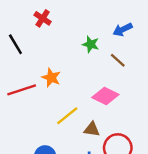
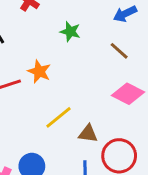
green star: (91, 44) -> (70, 32), moved
pink diamond: (105, 96) -> (128, 94), moved

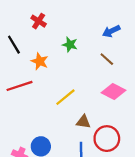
orange star: (39, 71) -> (40, 61), moved
yellow line: (58, 117) -> (65, 97), moved

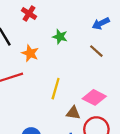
pink diamond: (114, 92) -> (94, 97), moved
yellow line: (65, 97) -> (56, 89), turned -35

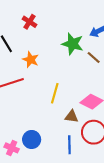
green star: (60, 37) -> (73, 44), moved, size x1.5

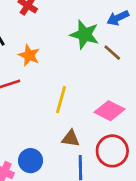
brown triangle: (72, 116) -> (71, 138), moved

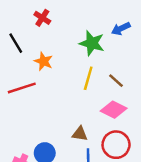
brown line: (112, 53) -> (116, 81), moved
yellow line: (61, 100) -> (88, 78), moved

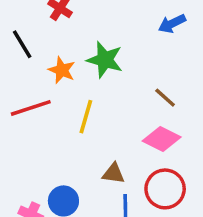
green star: (92, 43) -> (105, 60), moved
yellow line: (88, 78) -> (86, 117), moved

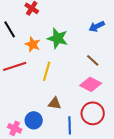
blue arrow: (172, 24) -> (97, 26), moved
brown triangle: (113, 173) -> (55, 103), moved

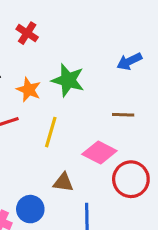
brown line: (93, 60) -> (123, 115), turned -40
pink diamond: (91, 84) -> (99, 152), moved
red circle: (93, 113) -> (131, 179), moved

